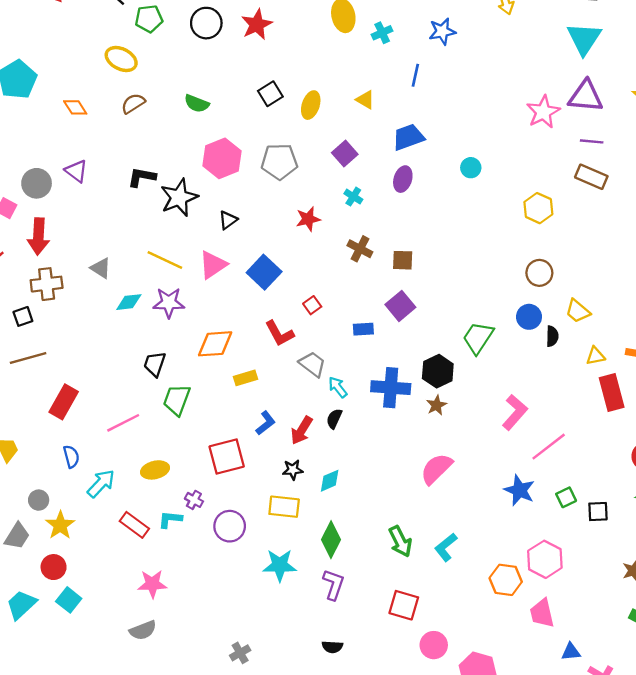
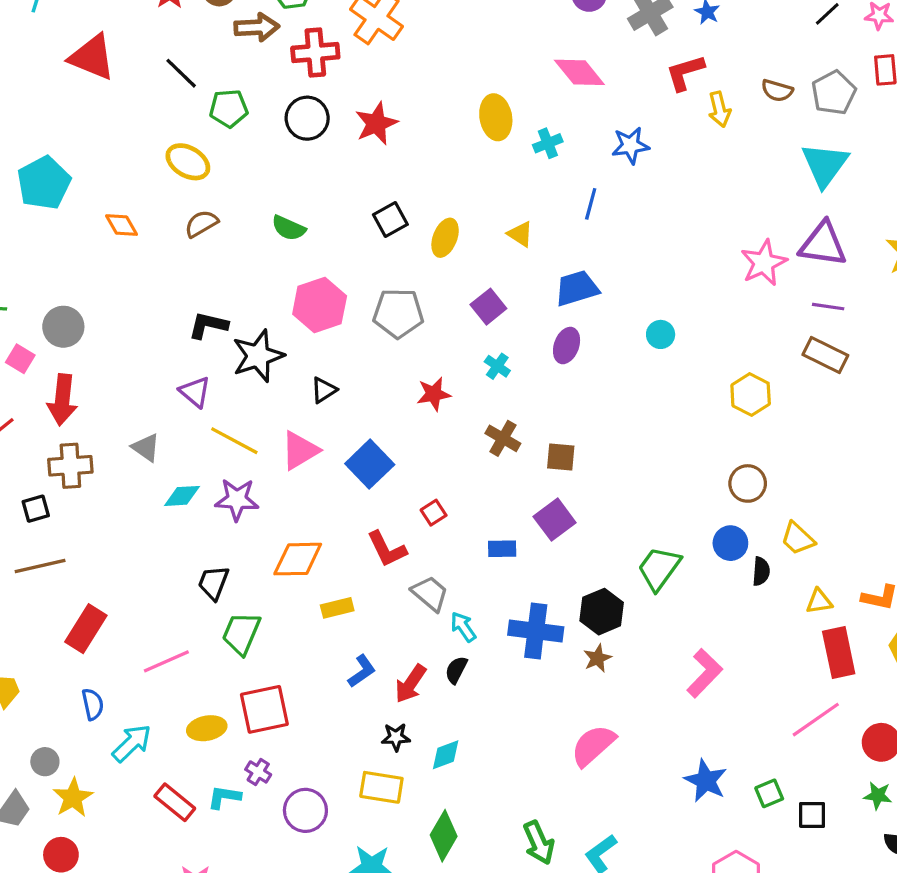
purple triangle: (76, 171) -> (195, 392), moved
pink line: (549, 447) -> (816, 720), moved
red square: (227, 457) -> (264, 709), moved

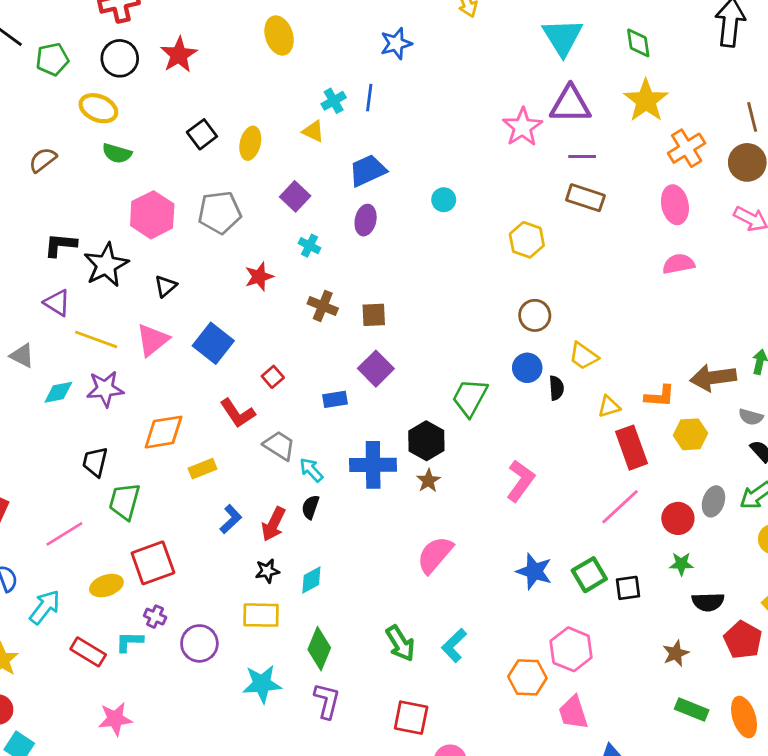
cyan cross: (548, 143) -> (334, 101), moved
yellow ellipse: (188, 162) -> (98, 108), moved
green square: (769, 793) -> (589, 575), size x1.4

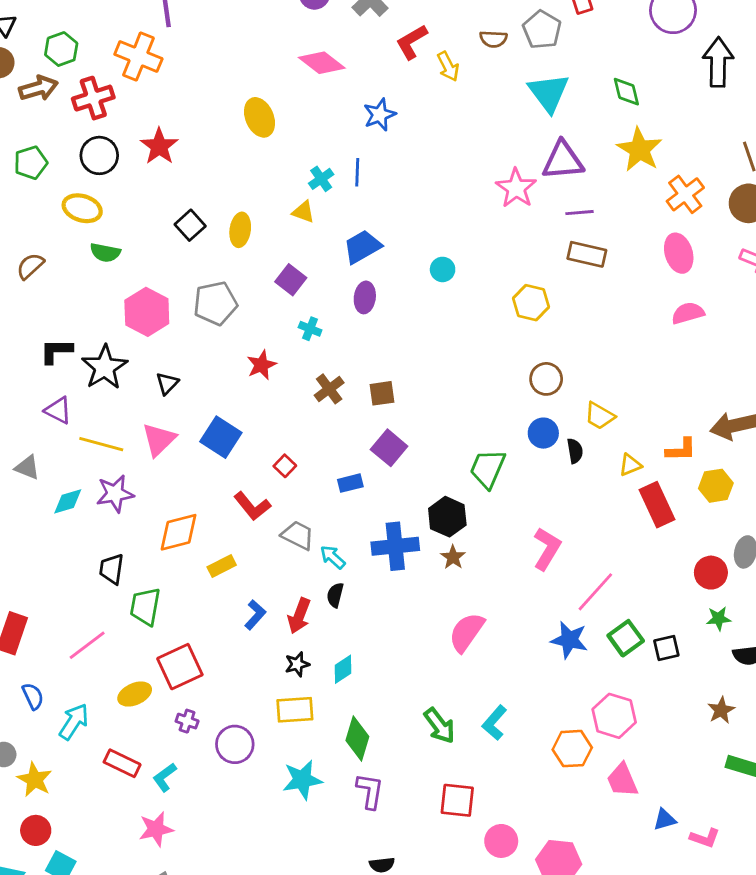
brown cross: (323, 306) -> (329, 389), turned 36
pink line: (620, 507) -> (595, 592), moved
cyan L-shape: (129, 642) -> (165, 777), moved, turned -32

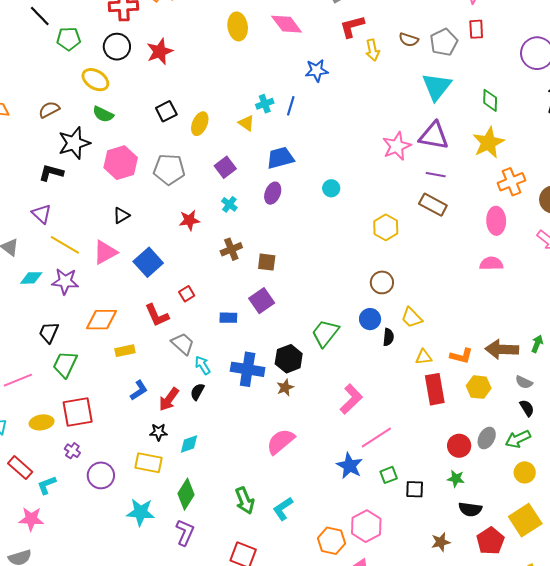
yellow ellipse: (260, 117) -> (238, 26), moved
black star: (105, 367) -> (74, 143), moved
green square: (626, 638) -> (389, 475), size x0.7

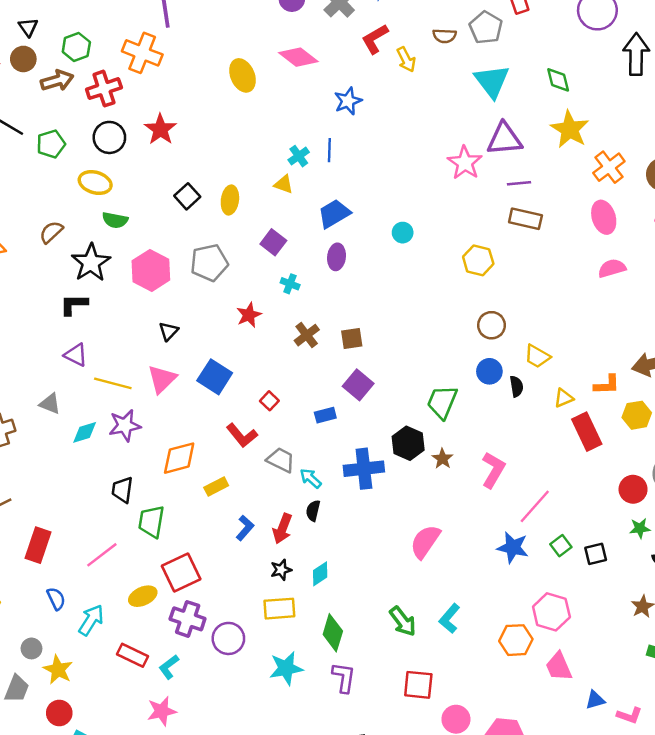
brown star: (285, 387) -> (442, 459), moved
purple cross: (72, 451) -> (188, 619), size x1.8

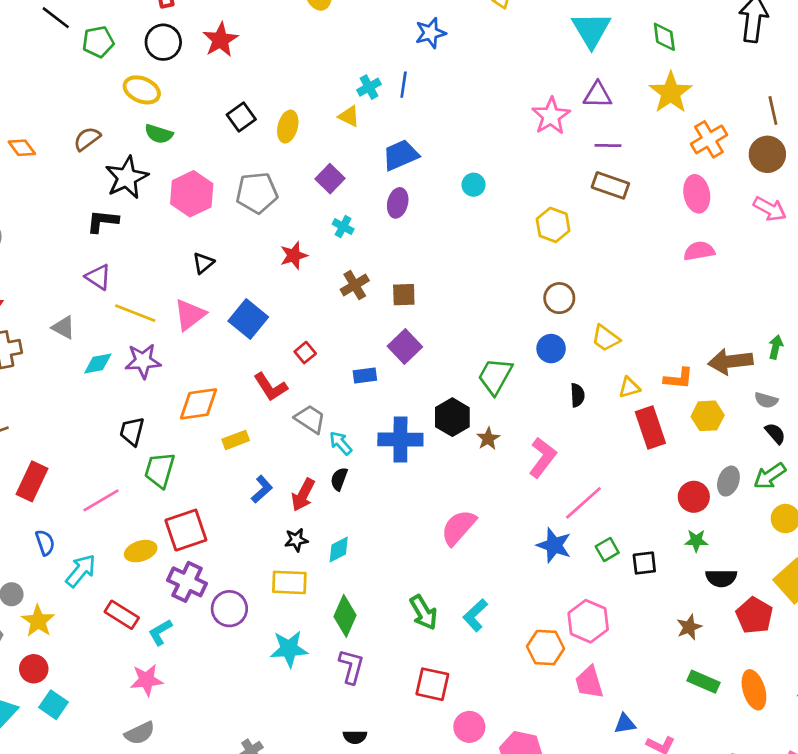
purple triangle: (504, 139) -> (598, 95), size x0.7
black semicircle: (516, 386) -> (577, 395), moved

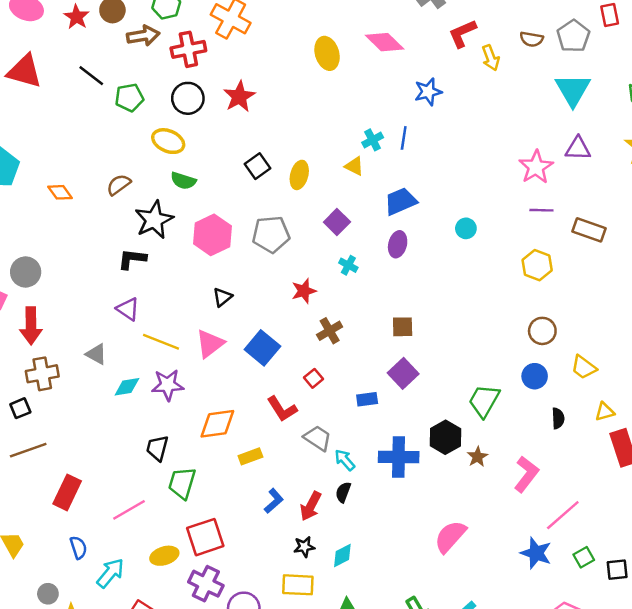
purple line: (608, 146) -> (541, 210), moved
brown cross: (355, 285) -> (330, 331), moved

